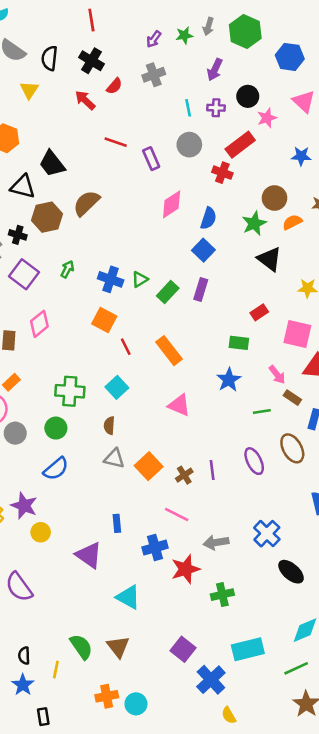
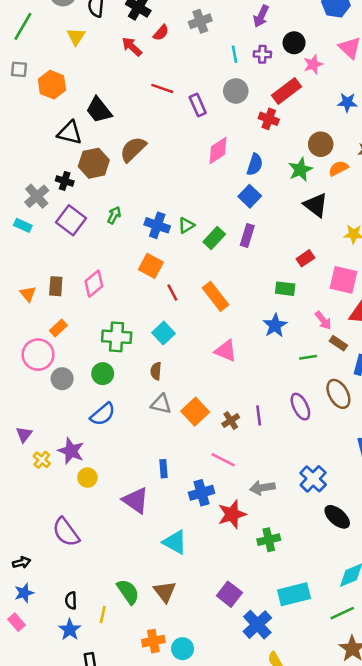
pink diamond: (39, 324) -> (94, 284), moved

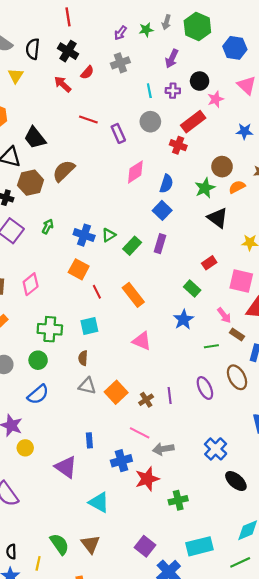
green rectangle: (285, 289) -> (192, 289), turned 35
cyan square: (164, 333) -> (89, 326), turned 30
gray arrow: (262, 488) -> (163, 449), moved

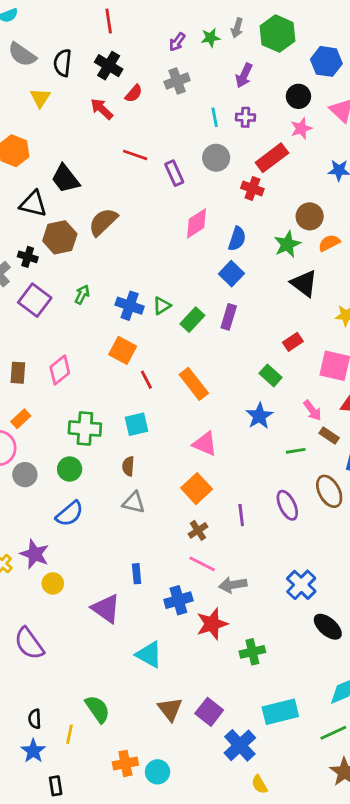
black circle: (200, 81) -> (298, 96), moved
orange square: (116, 392) -> (197, 489), moved
brown cross: (146, 400) -> (198, 530), moved
brown triangle: (90, 544) -> (170, 709), moved

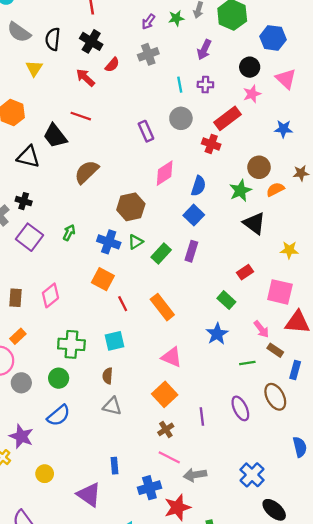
red line: (135, 155) -> (81, 116), moved
brown hexagon: (60, 237) -> (131, 207), moved
purple star: (35, 554) -> (21, 436), moved

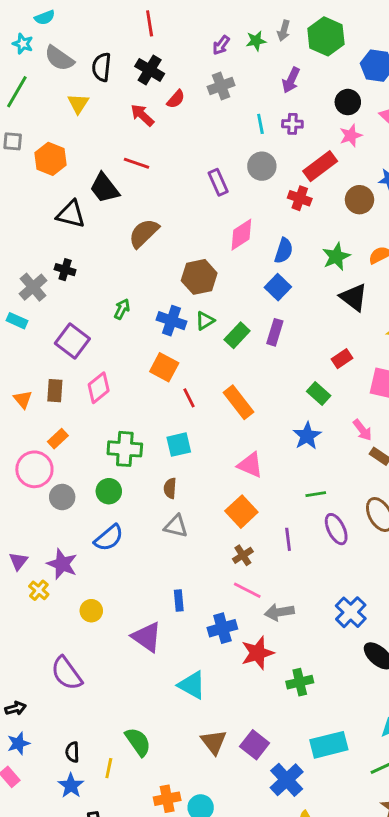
brown circle: (259, 167) -> (359, 200), moved
purple square: (29, 237) -> (72, 341), moved
green line: (247, 363) -> (316, 494), moved

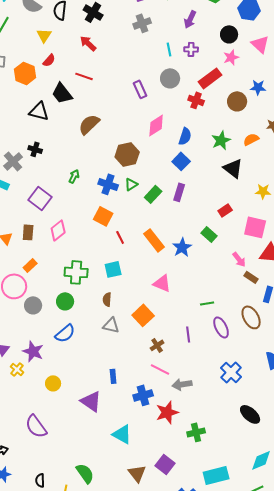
red semicircle: (176, 99) -> (49, 60), moved
blue star: (307, 436) -> (182, 247), moved
orange square: (241, 512) -> (143, 315), moved
blue cross: (351, 612) -> (231, 372), moved
purple square: (255, 745) -> (165, 464), moved

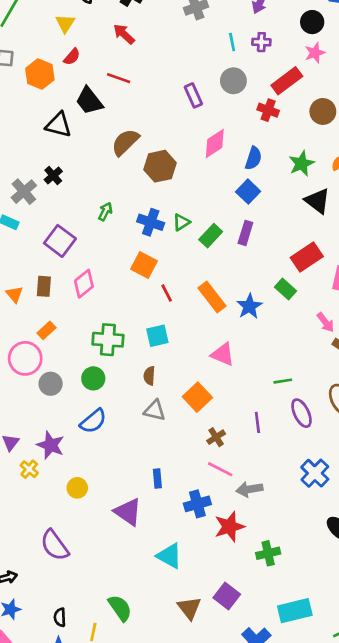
black cross: (35, 149) -> (53, 176), turned 32
brown hexagon: (127, 154) -> (160, 166), moved
red rectangle: (225, 210) -> (307, 257), size x1.6

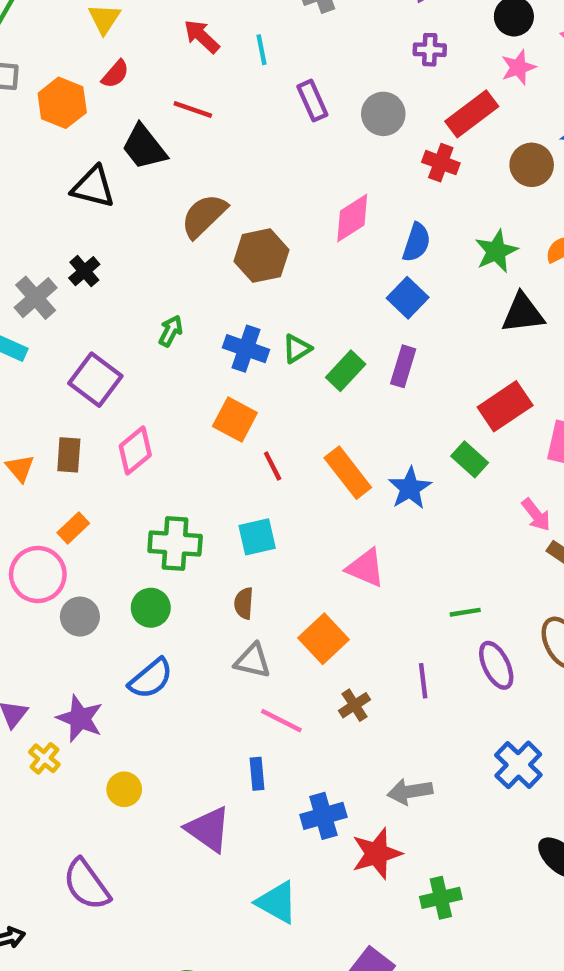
cyan line: (232, 42) -> (261, 50), moved
purple rectangle: (193, 95) -> (312, 101), moved
black triangle: (317, 201) -> (523, 313), turned -44
pink line: (220, 469) -> (281, 721), moved

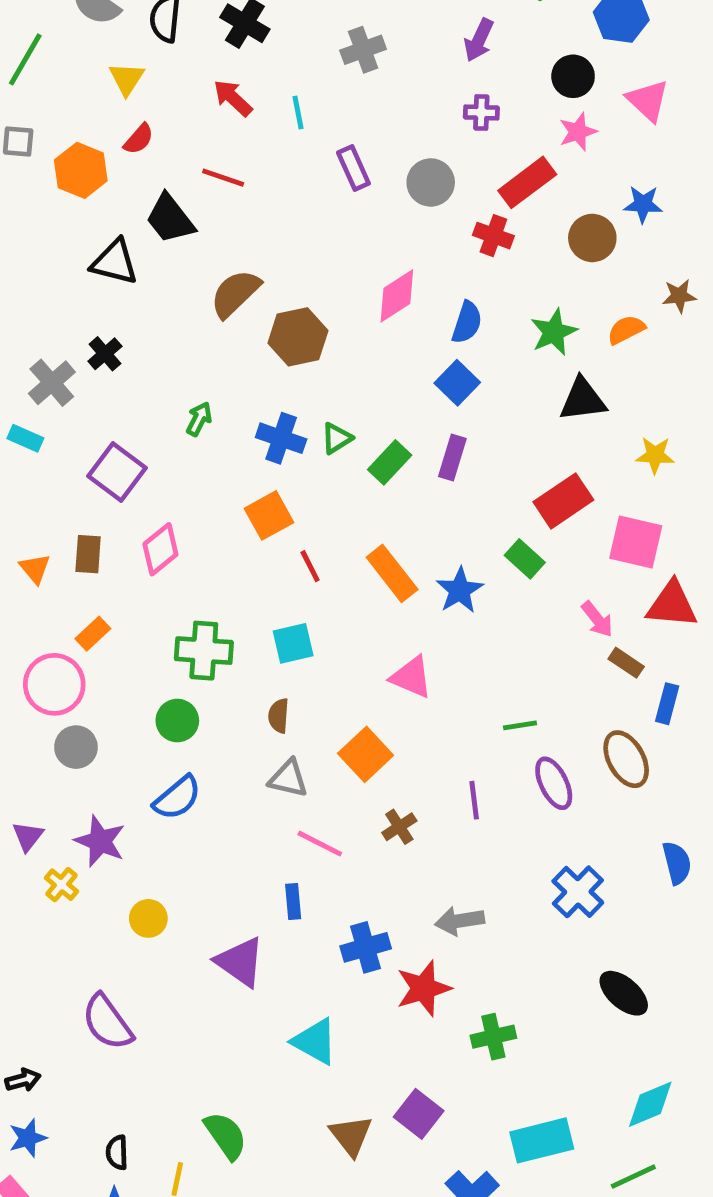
orange square: (235, 419) -> (269, 515), turned 33
gray circle: (80, 617) -> (76, 747), moved

